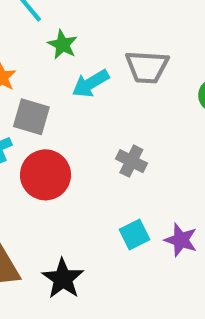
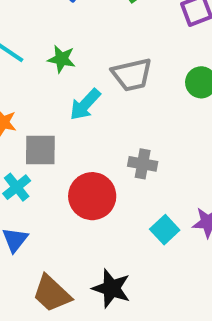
green star: (63, 45) -> (62, 59), moved
red circle: (45, 175) -> (92, 196), moved

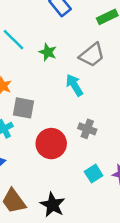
gray trapezoid: (132, 75) -> (92, 55), moved, turned -36
cyan arrow: (85, 104) -> (74, 85), moved, turned 95

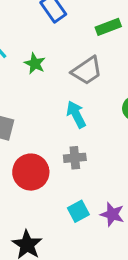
cyan arrow: (74, 85) -> (76, 114), moved
gray cross: (87, 129) -> (75, 158), turned -30

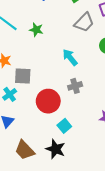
gray trapezoid: (87, 71) -> (84, 22), moved
cyan square: (78, 211) -> (64, 126), moved

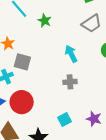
red circle: (48, 101) -> (22, 102), moved
cyan square: (64, 126) -> (65, 120), moved

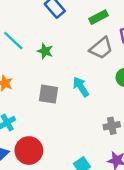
gray square: (22, 62) -> (48, 94), moved
gray cross: (70, 82) -> (112, 126), moved

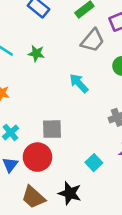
gray square: (48, 94) -> (52, 129), moved

